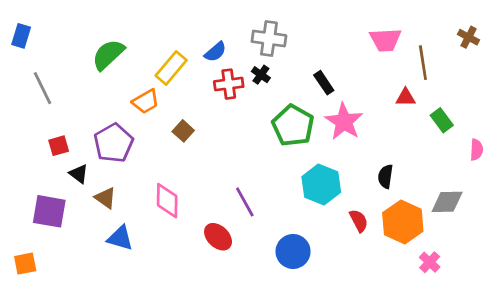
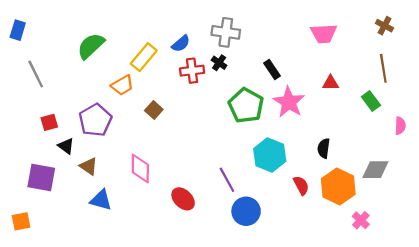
brown cross: (468, 37) -> (384, 26), moved
brown line: (423, 63) -> (383, 68), moved
red triangle: (406, 97) -> (330, 83), moved
purple line: (245, 202) -> (227, 180), moved

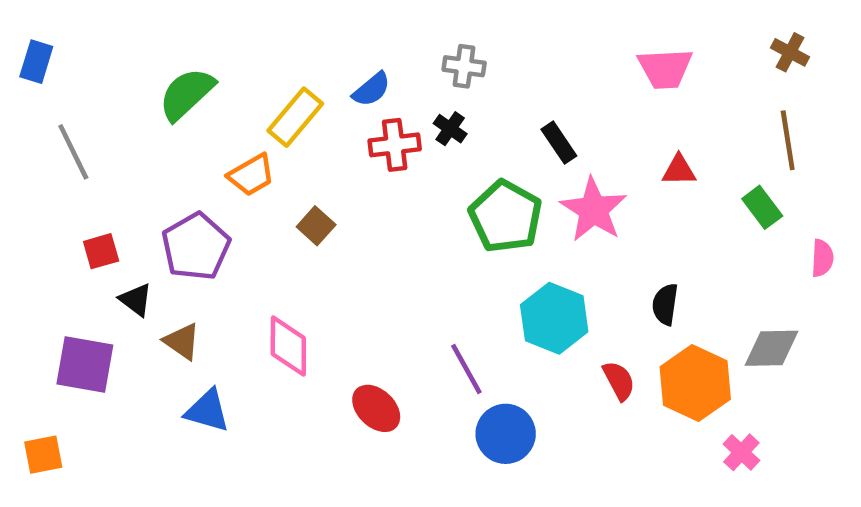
gray cross: (226, 32) -> (464, 66), size x0.7

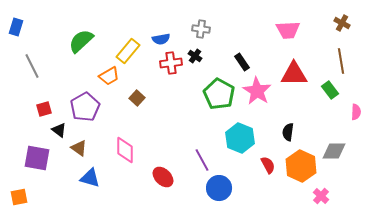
blue semicircle: (372, 89) -> (161, 39), turned 30
red triangle: (679, 170) -> (294, 74), size x1.8

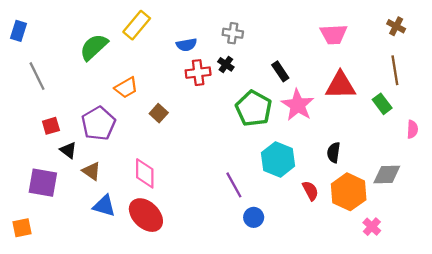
yellow rectangle: (128, 51) -> (137, 25), moved
red ellipse: (163, 177) -> (146, 215), moved, size x1.4
blue circle: (219, 188) -> (254, 217), size x0.7

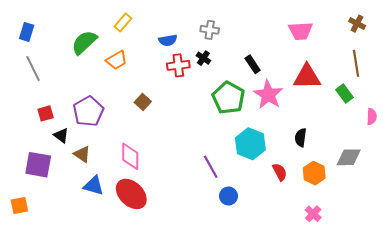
yellow rectangle: (137, 25) -> (123, 23), size x0.7
blue rectangle: (19, 31) -> (27, 32), moved
orange trapezoid: (126, 88) -> (117, 60), moved
orange hexagon: (349, 192) -> (314, 173), size x0.7
pink cross: (372, 227) -> (313, 214), moved

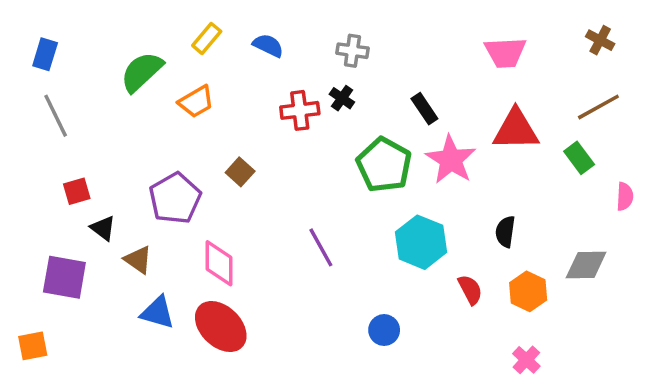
blue semicircle: (168, 40) -> (268, 45), moved, turned -144
brown line: (356, 63) -> (598, 107), turned 70
purple pentagon: (88, 111) -> (175, 198), moved
purple line: (211, 167) -> (321, 247), moved

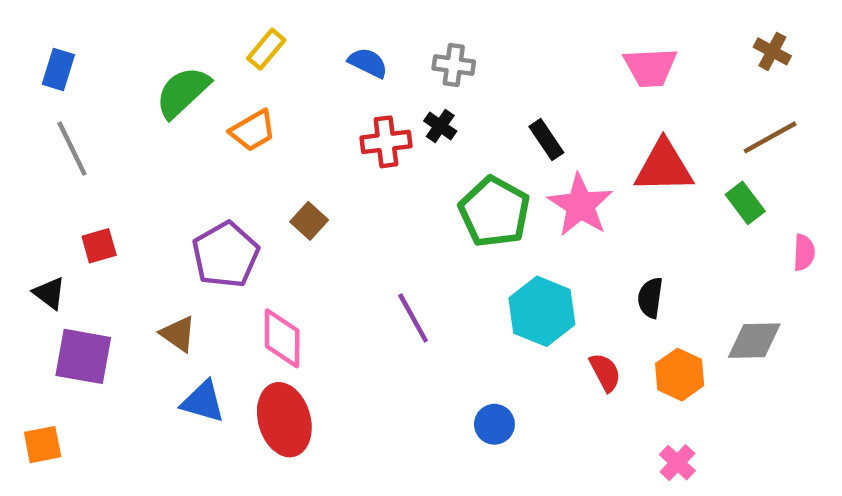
blue semicircle: (268, 45) -> (368, 63), moved
black triangle: (103, 228) -> (49, 293), moved
red ellipse: (221, 327) -> (284, 420), turned 30

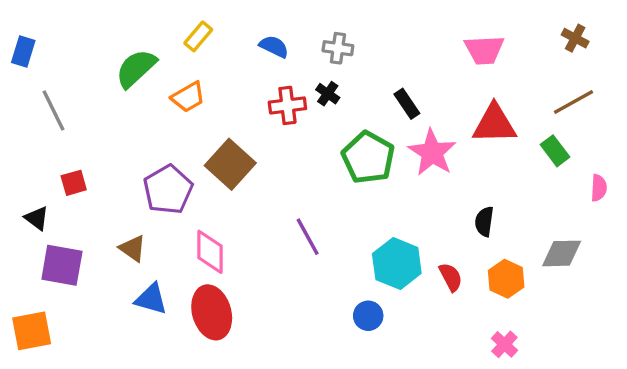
blue rectangle: (58, 70) -> (23, 52), moved
brown square: (309, 221) -> (230, 164), size x1.8
cyan hexagon: (542, 311) -> (397, 264), moved
orange square: (43, 445) -> (32, 331), size x1.4

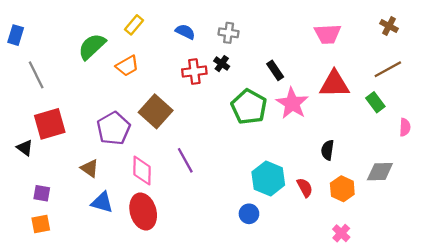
red square: (74, 183) -> (50, 124), size x1.8
purple line: (308, 237) -> (185, 160), moved
purple square: (62, 265) -> (42, 193), moved, size x0.6
orange square: (32, 331) -> (41, 224), moved, size x0.7

